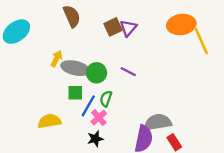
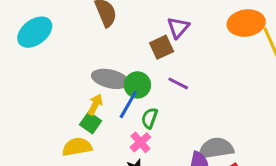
brown square: (113, 27) -> (162, 47), moved
yellow arrow: (56, 59) -> (95, 105), moved
green square: (75, 93) -> (91, 123), moved, turned 35
blue line: (88, 106) -> (128, 105), moved

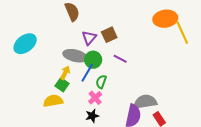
purple triangle: (178, 28) -> (89, 38), moved
cyan ellipse: (35, 32) -> (25, 44), moved

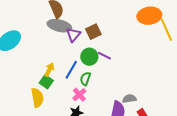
gray ellipse: (75, 56) -> (59, 26), moved
green circle: (93, 60) -> (89, 57), moved
yellow semicircle: (53, 101) -> (37, 98), turned 90
gray semicircle: (145, 102) -> (129, 99), size x0.6

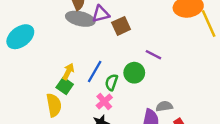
purple triangle: (73, 35) -> (101, 14), moved, turned 35
purple line: (104, 56) -> (153, 55), moved
green circle: (89, 57) -> (134, 73), moved

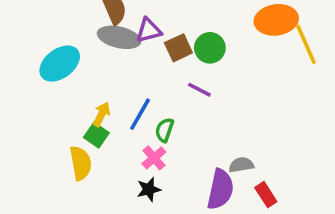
cyan ellipse: (20, 37) -> (60, 64), moved
purple line: (153, 55) -> (199, 90), moved
green circle: (134, 73) -> (210, 48), moved

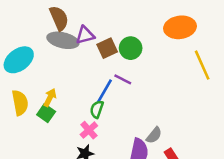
yellow line: (306, 44) -> (202, 65), moved
blue line: (140, 114) -> (105, 91), moved
yellow semicircle: (81, 163) -> (20, 103), moved
gray semicircle: (241, 165) -> (154, 135), turned 138

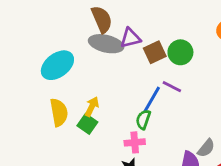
pink cross: (89, 130) -> (135, 142), turned 36

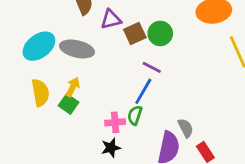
gray ellipse: (106, 44) -> (77, 49), moved
blue line: (152, 100) -> (143, 91), moved
green semicircle: (143, 120) -> (135, 115), moved
gray semicircle: (206, 148) -> (186, 128), turned -66

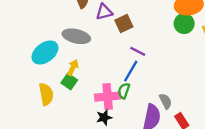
green circle: (160, 33) -> (184, 24), moved
cyan ellipse: (39, 46) -> (45, 53), moved
yellow semicircle: (40, 93) -> (46, 94), moved
pink cross: (115, 122) -> (108, 97), size x1.5

